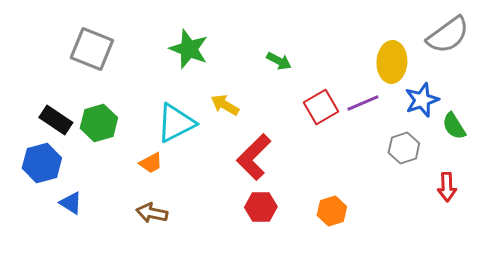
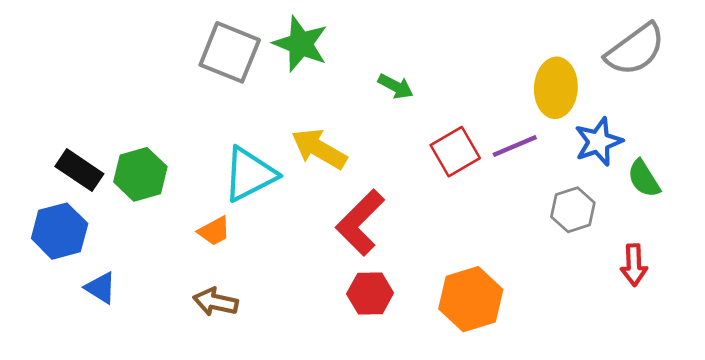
gray square: (92, 49) -> (230, 52), moved
green star: (189, 49) -> (301, 44), moved
yellow arrow: (225, 105) -> (319, 149), size x1.4
orange hexagon: (332, 211) -> (471, 299), size x1.5

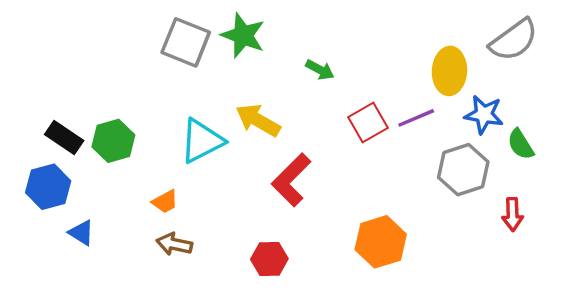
blue star: (598, 142) -> (484, 115), turned 30
gray hexagon: (573, 210) -> (463, 170), size x1.4
orange trapezoid: (214, 231) -> (165, 202), moved
red hexagon: (370, 293) -> (269, 259), moved

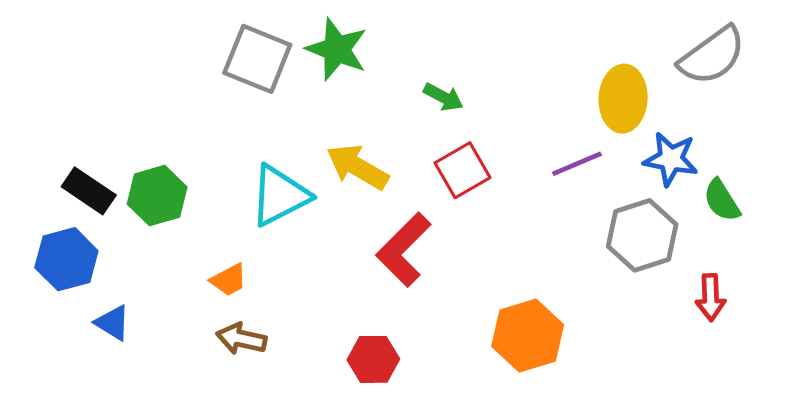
red square: (368, 123) -> (462, 170), moved

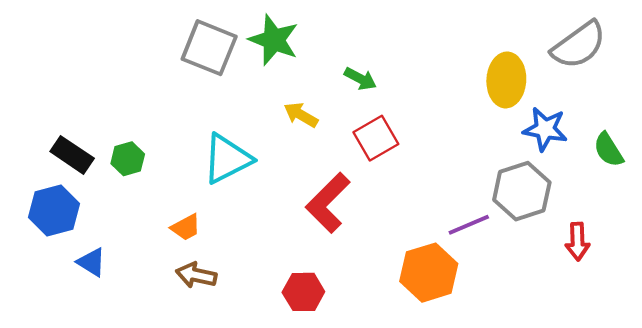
purple line: (577, 164) -> (469, 225), moved
yellow arrow: (357, 167) -> (301, 115), moved, size x0.7
green hexagon: (157, 196) -> (128, 159), size x0.7
green semicircle: (722, 200) -> (608, 150), moved

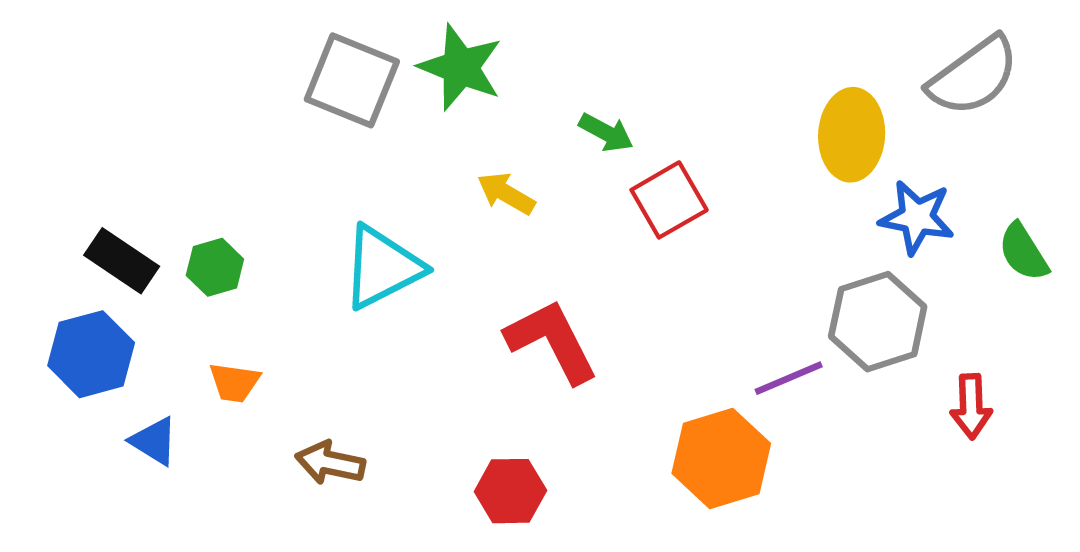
red square: (376, 138) -> (669, 200), moved
red L-shape: (328, 203) -> (552, 341), turned 108
orange trapezoid: (186, 227) -> (235, 382), moved, turned 36

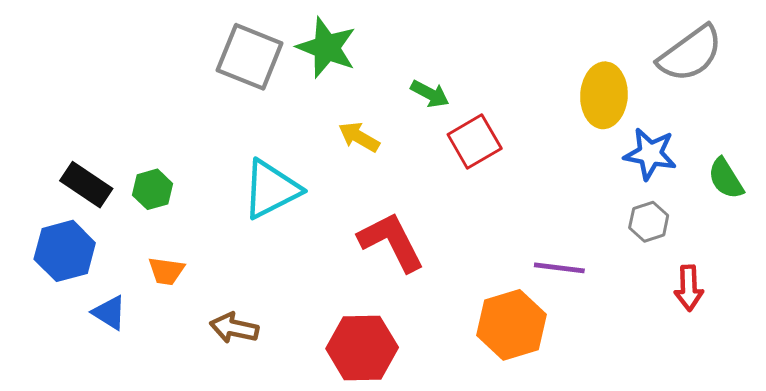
gray hexagon: (878, 322) -> (649, 222), moved, size x0.6
purple line: (789, 378) -> (559, 268), turned 30
red hexagon: (510, 491) -> (362, 348), size x1.4

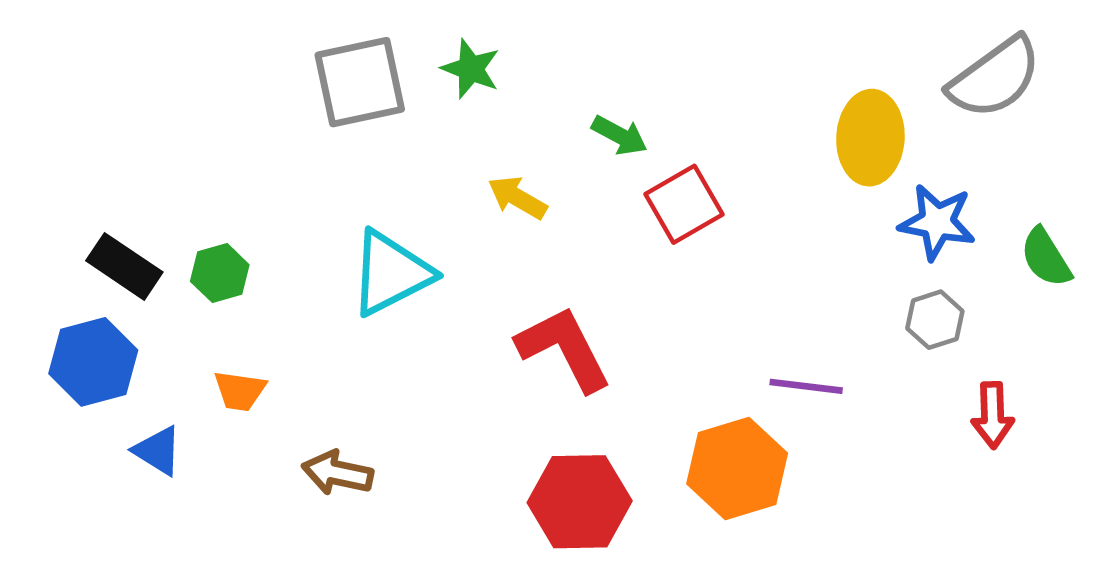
green star: (327, 48) -> (471, 69), size x0.7
gray square: (250, 57) -> (360, 82), turned -34
red hexagon: (362, 348) -> (580, 502), moved

